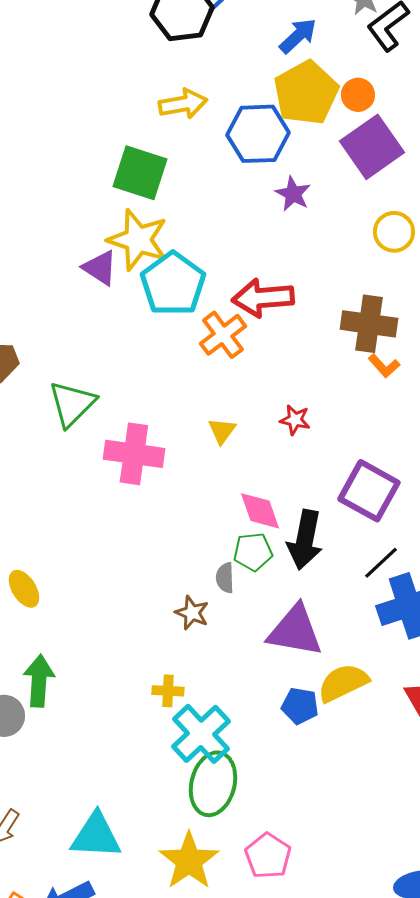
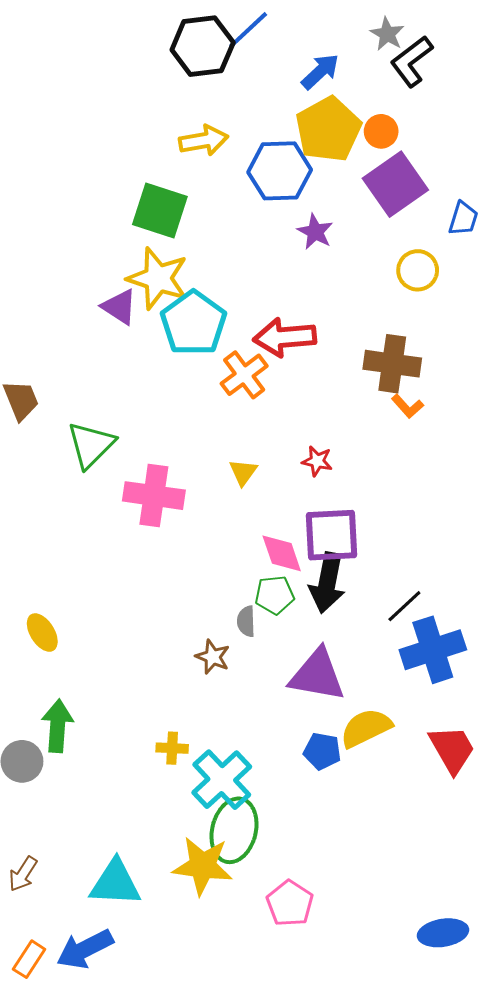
purple square: (369, 491) -> (331, 535), moved, turned -32
yellow cross: (168, 691) -> (172, 748), moved
yellow star: (189, 861) -> (203, 866), moved, turned -30

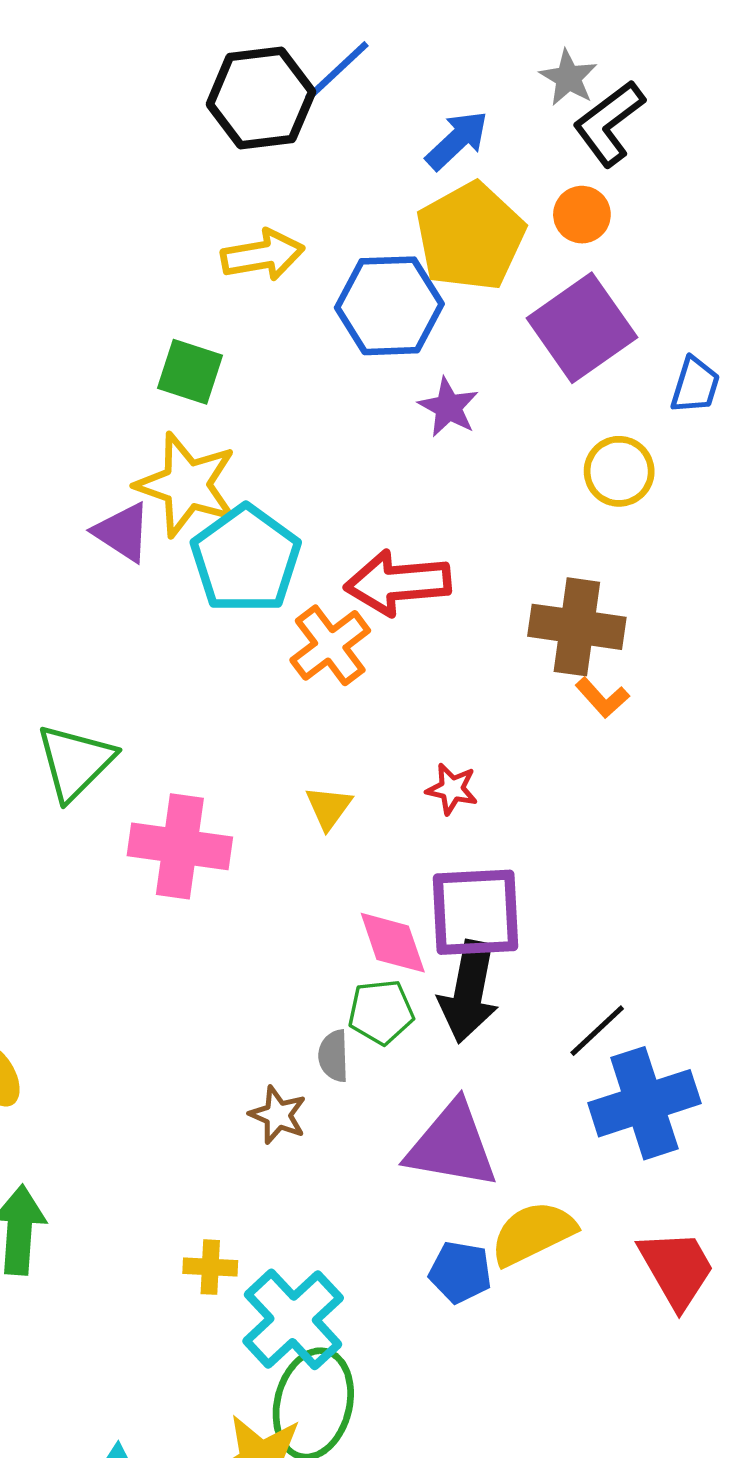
orange circle: (381, 131) -> (582, 215), moved
green square: (160, 210) -> (190, 372), size x0.7

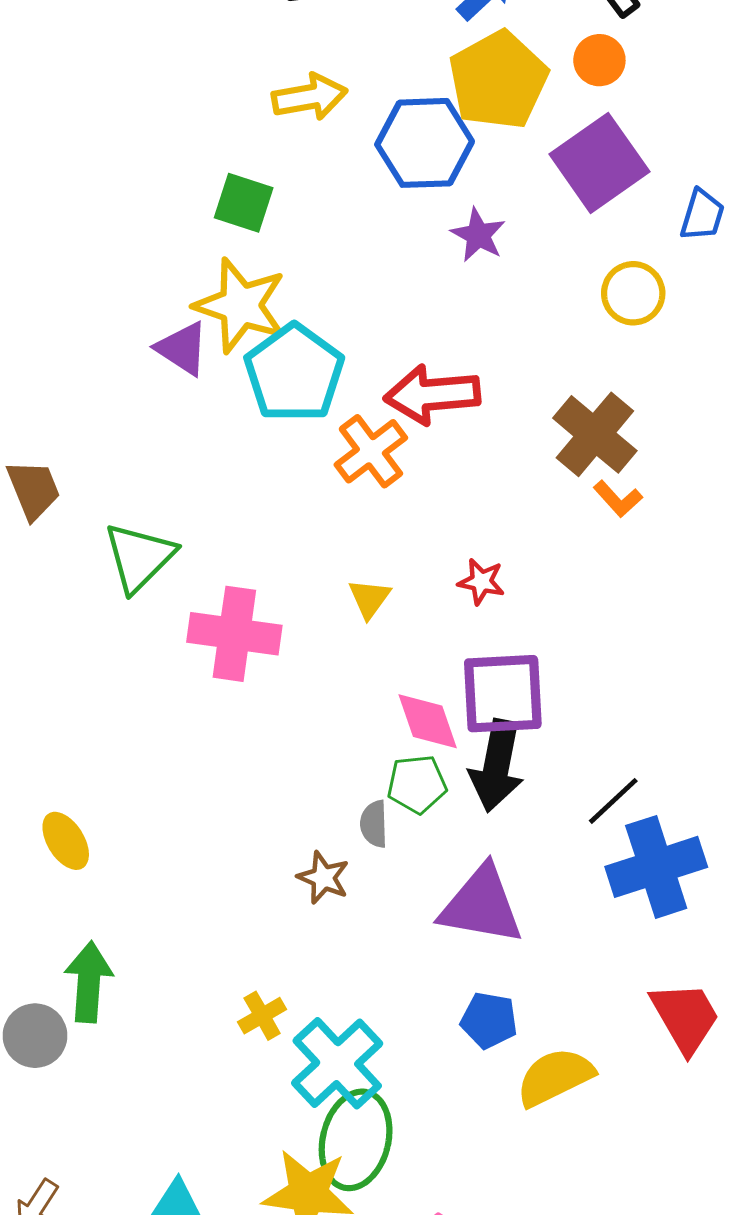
brown cross: (577, 627) -> (595, 434), turned 32
yellow semicircle: (533, 1233) -> (555, 1077), moved
yellow cross: (210, 1267) -> (262, 1016), turned -33

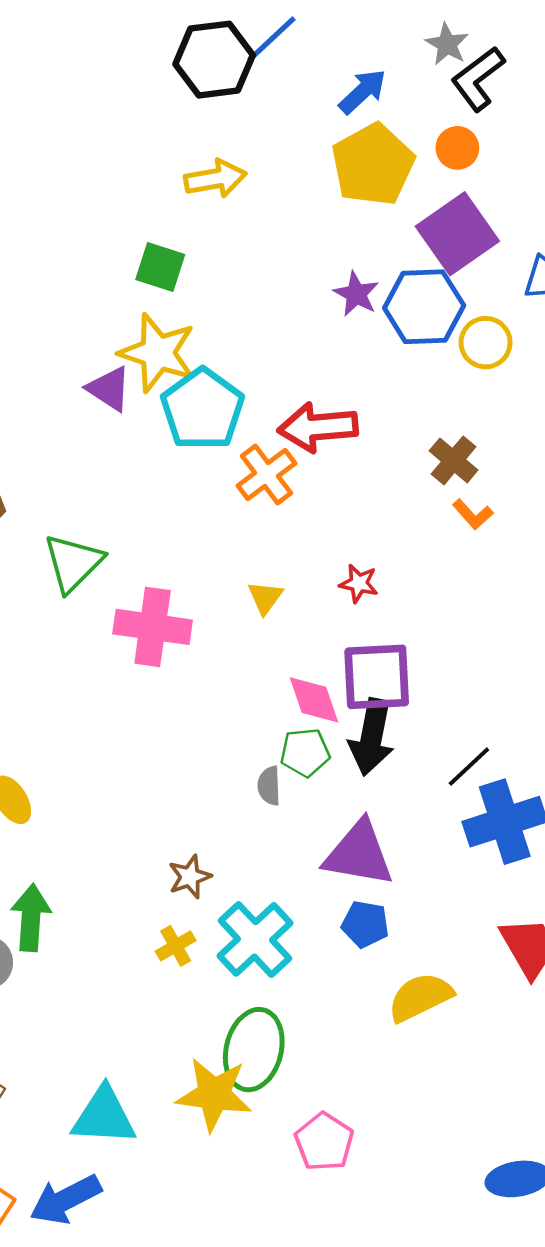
blue hexagon: (425, 143) -> (424, 307), moved
brown cross: (595, 434) -> (454, 460), size x0.7
brown star: (323, 878) -> (190, 877), moved, turned 30
blue pentagon: (489, 1020) -> (365, 924), moved
cyan cross: (337, 1063) -> (255, 939), moved

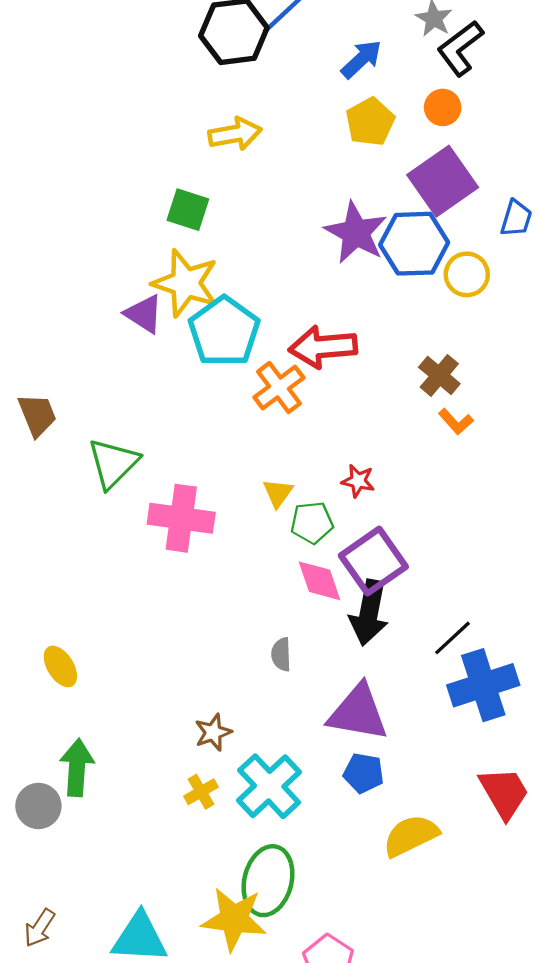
yellow pentagon: (373, 165) -> (370, 122), size x0.7
purple star: (356, 294) -> (356, 233), size x1.6
purple square: (377, 677) -> (373, 561), turned -32
green pentagon: (305, 752) -> (312, 523), moved

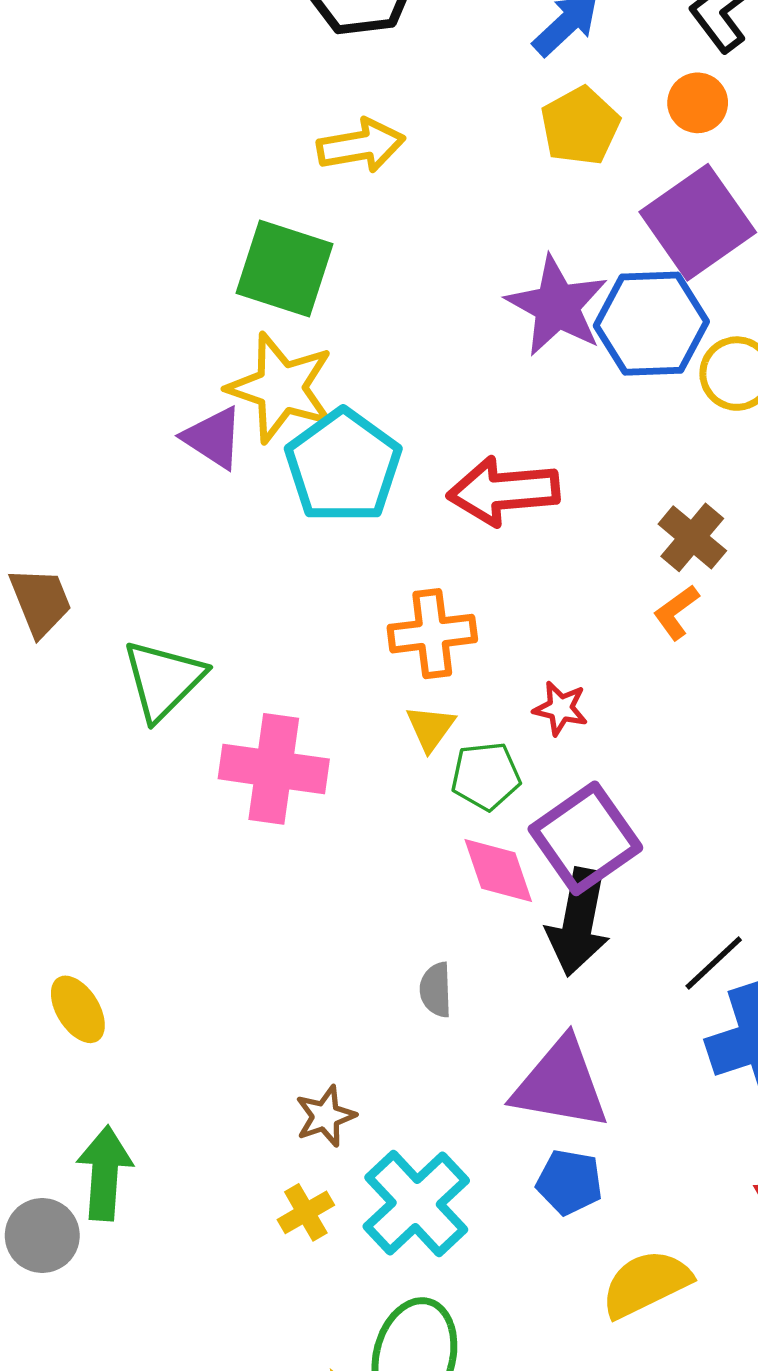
green square: (188, 210) -> (284, 268), size x1.4
orange cross: (279, 388) -> (432, 634), moved, turned 30
orange L-shape: (456, 422) -> (676, 612), moved, turned 96

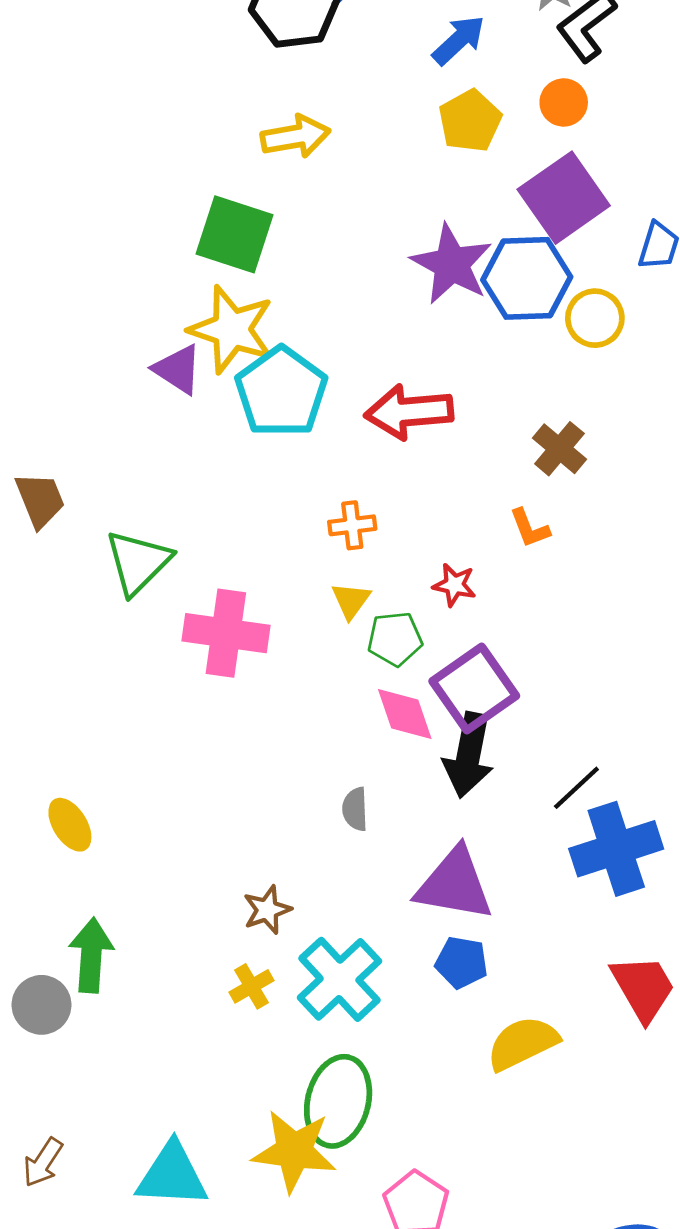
orange L-shape: (676, 612) -> (530, 528), moved, turned -75
orange cross: (432, 634) -> (352, 525), size x0.7

